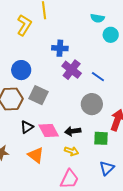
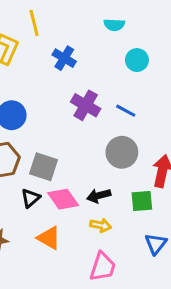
cyan circle: (111, 35) -> (137, 60), moved
blue cross: (60, 48) -> (64, 58), moved, turned 35
gray square: (38, 95) -> (43, 167), moved

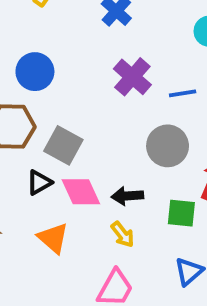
blue line: (126, 111) -> (183, 93), turned -48
yellow arrow: (101, 225) -> (123, 234), turned 30

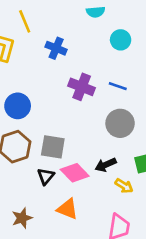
blue line: (183, 93) -> (118, 86), turned 48
yellow arrow: (123, 234) -> (124, 186), moved

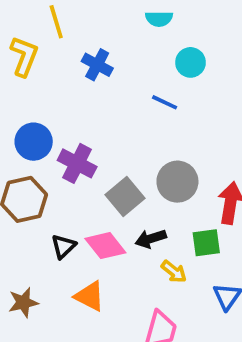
blue line: (118, 86) -> (165, 102), moved
purple cross: (82, 87) -> (77, 163), moved
gray square: (53, 147) -> (125, 197), moved, turned 35

